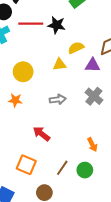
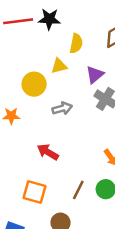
yellow semicircle: (76, 48) -> (76, 43), turned 133
purple triangle: (93, 65) -> (95, 75), moved, turned -35
yellow circle: (23, 72) -> (34, 84), moved

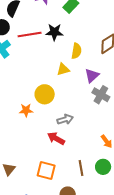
yellow circle: (34, 84) -> (45, 94), moved
gray arrow: (62, 108) -> (65, 119), moved
brown line: (78, 190) -> (81, 168), turned -35

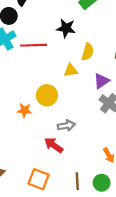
red line: (30, 34) -> (34, 45), moved

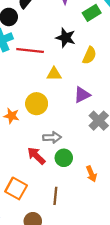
yellow semicircle: (88, 52) -> (89, 55), moved
yellow triangle: (71, 70) -> (54, 74), moved
purple triangle: (101, 81) -> (82, 95), moved
green circle: (102, 183) -> (64, 158), moved

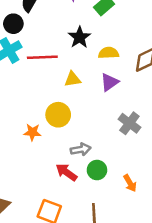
black star: (66, 38) -> (79, 37), turned 30
yellow semicircle: (89, 55) -> (109, 53), turned -108
purple triangle: (82, 95) -> (110, 82), moved

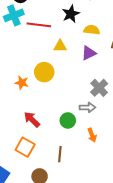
gray arrow: (81, 149) -> (88, 107), moved
red arrow: (66, 172) -> (32, 119), moved

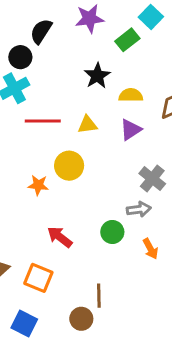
red line: (39, 25) -> (43, 121), moved
orange square: (25, 147) -> (38, 278), moved
brown line: (60, 154) -> (99, 296), moved

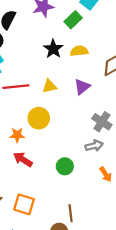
yellow semicircle: (131, 95) -> (79, 51), moved
green circle: (112, 232) -> (65, 166), moved
red arrow: (60, 237) -> (23, 159), moved

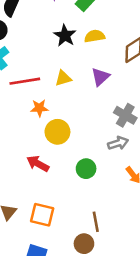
yellow circle: (39, 118) -> (57, 132), moved
orange star: (17, 135) -> (39, 108), moved

